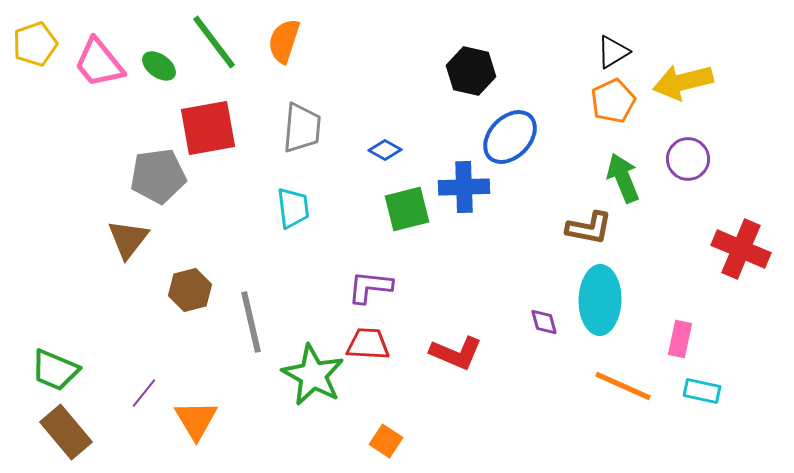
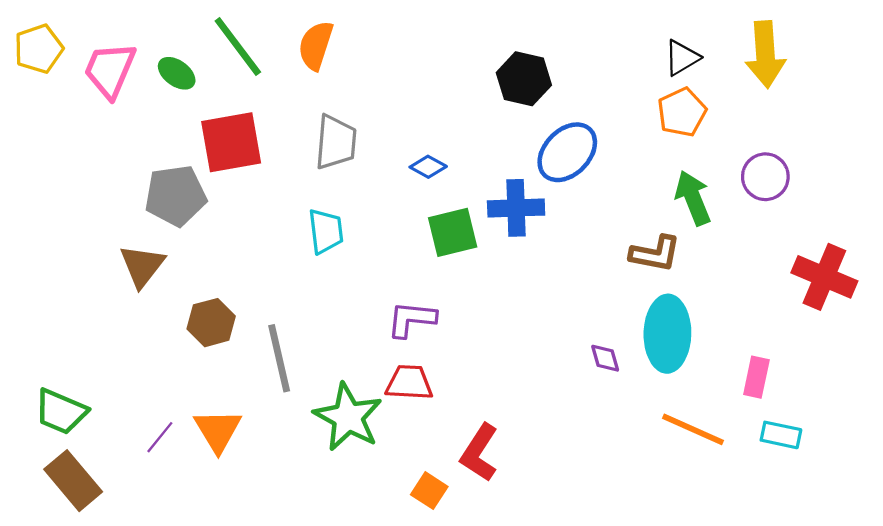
pink trapezoid: (99, 63) -> (110, 70), turned 62
yellow arrow: (683, 82) -> (765, 54), moved, turned -80
red L-shape: (456, 353) -> (479, 453), moved, turned 100
orange triangle: (196, 420) -> (218, 430), moved

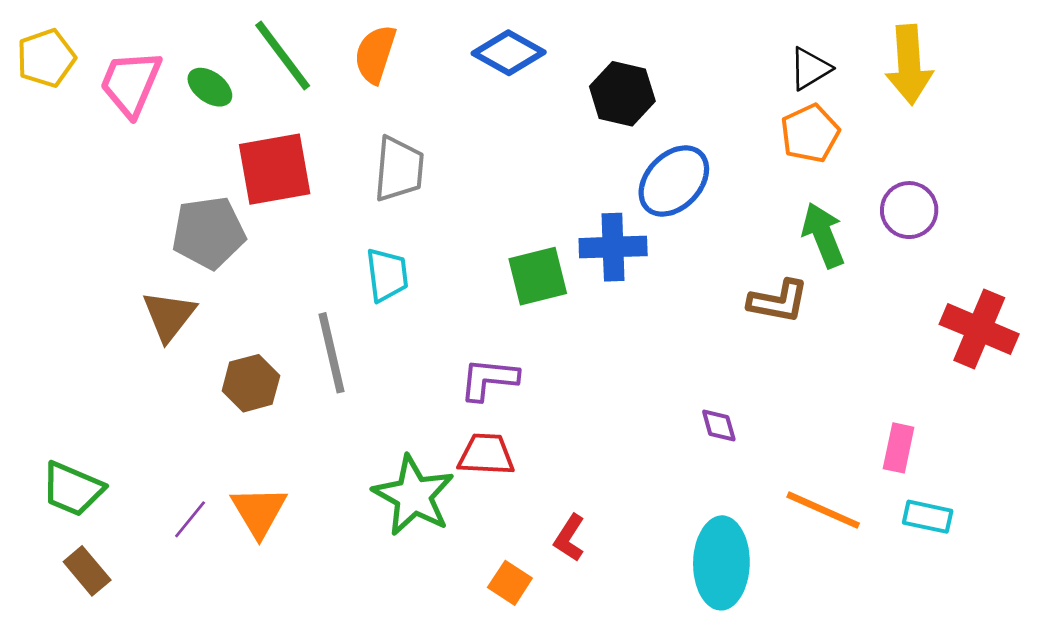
blue diamond: (428, 167) -> (509, 53), moved, size x1.6
cyan ellipse: (667, 334) -> (721, 563), moved
gray line: (279, 358) -> (332, 353), moved
red L-shape: (479, 453) -> (569, 538), size x0.7
brown rectangle: (73, 481) -> (87, 571), size x0.7

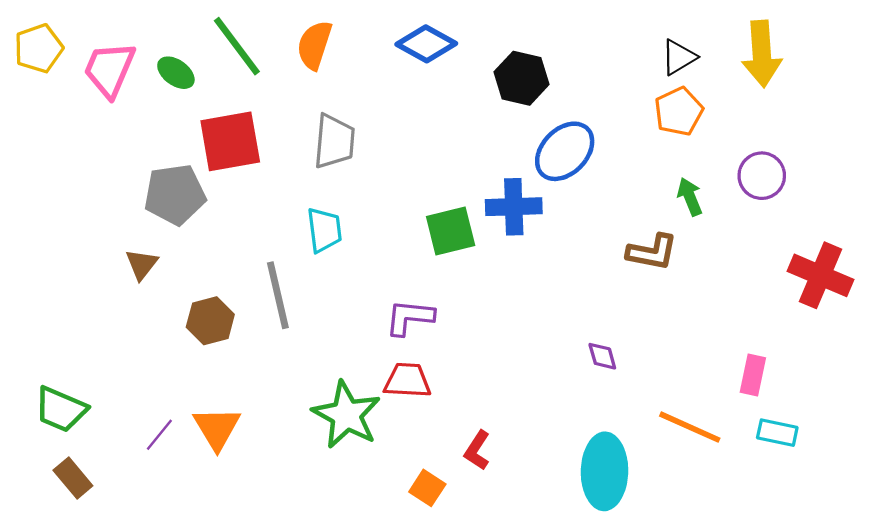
green arrow: (823, 235) -> (690, 197), size x0.7
brown triangle: (169, 316) -> (142, 264), size x0.7

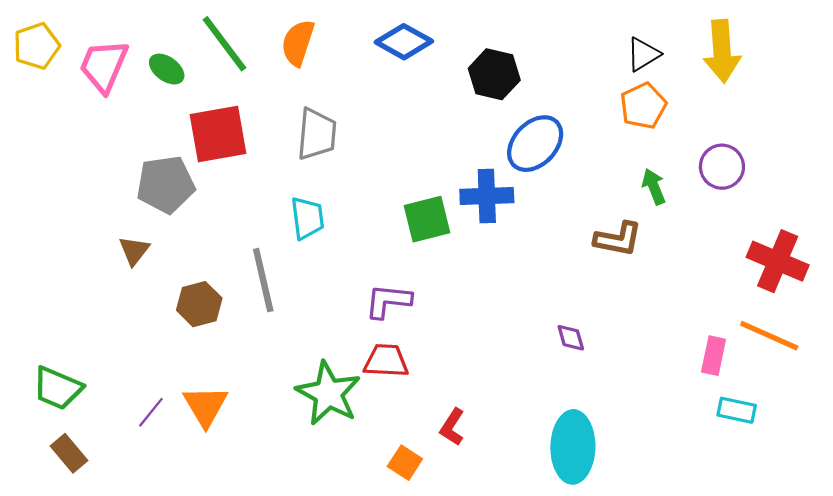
orange line: (690, 427) -> (769, 336), moved

